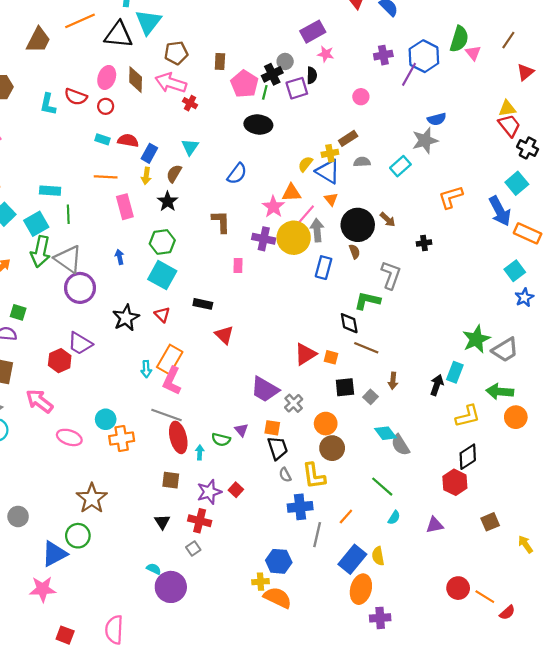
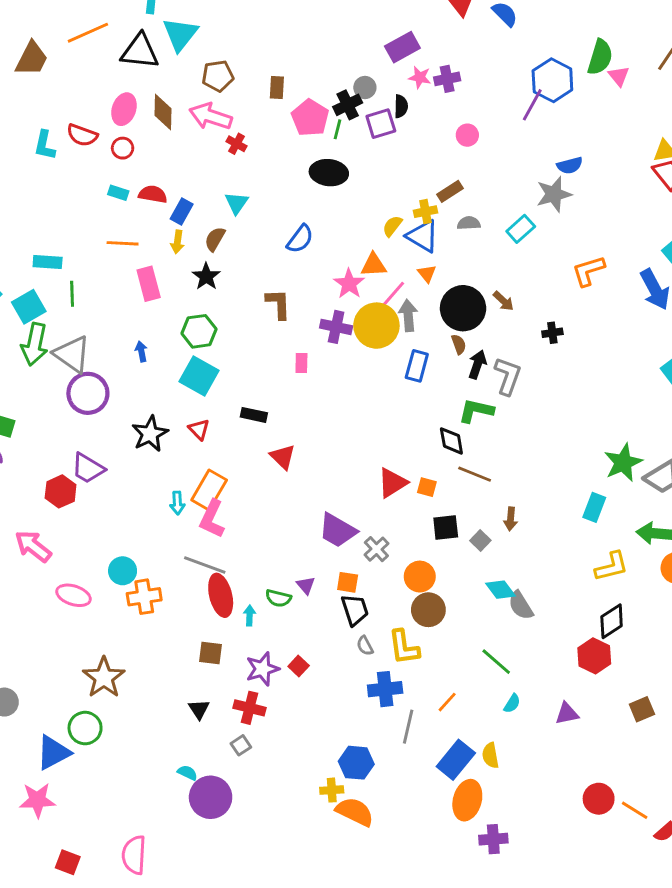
purple cross: (383, 55) -> (447, 79), moved
black arrow: (437, 385) -> (477, 364), moved

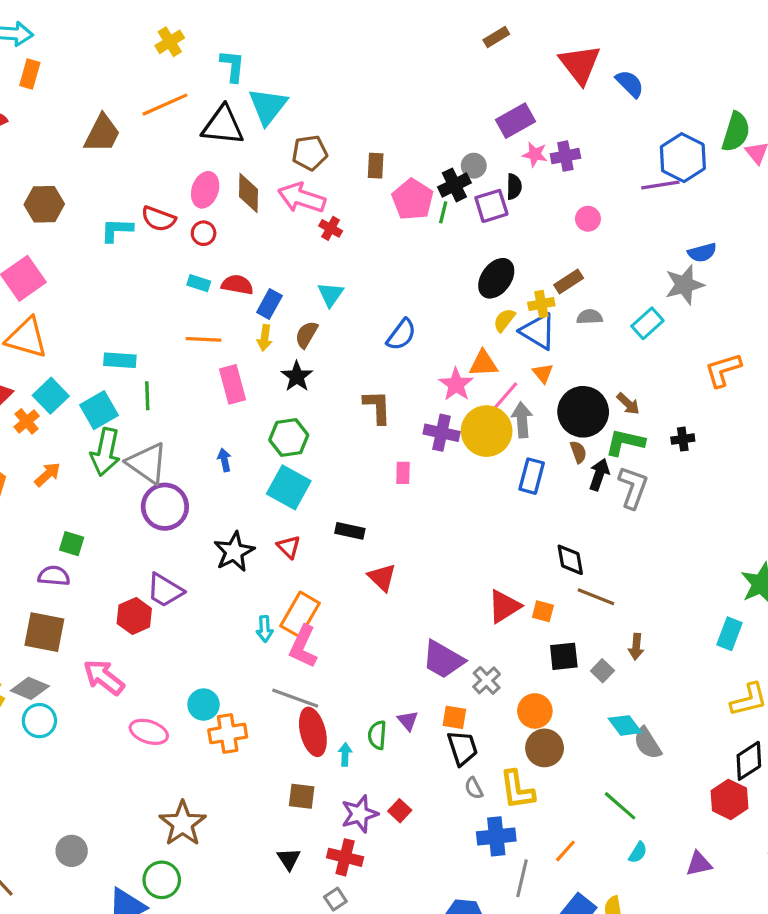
purple line: (532, 105) -> (660, 185), turned 52
cyan L-shape: (45, 145) -> (117, 230), turned 80
black ellipse: (329, 173) -> (496, 278), moved, turned -60
green L-shape: (476, 411) -> (625, 442), moved
green semicircle: (278, 598) -> (377, 735), turned 80

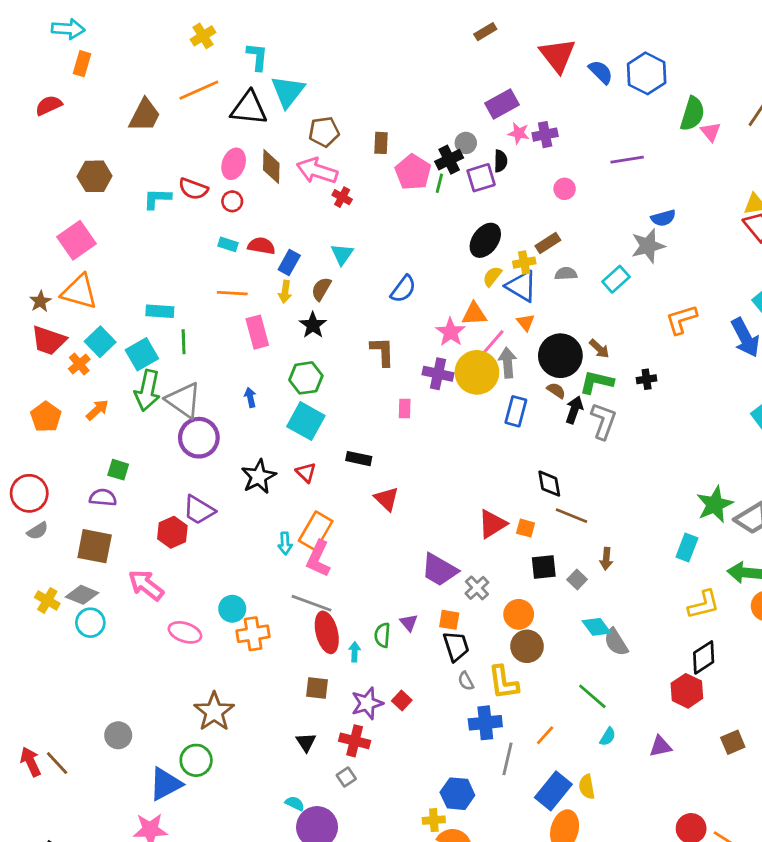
blue hexagon: (683, 158) -> (647, 73), moved
brown semicircle: (578, 452) -> (556, 390), turned -36

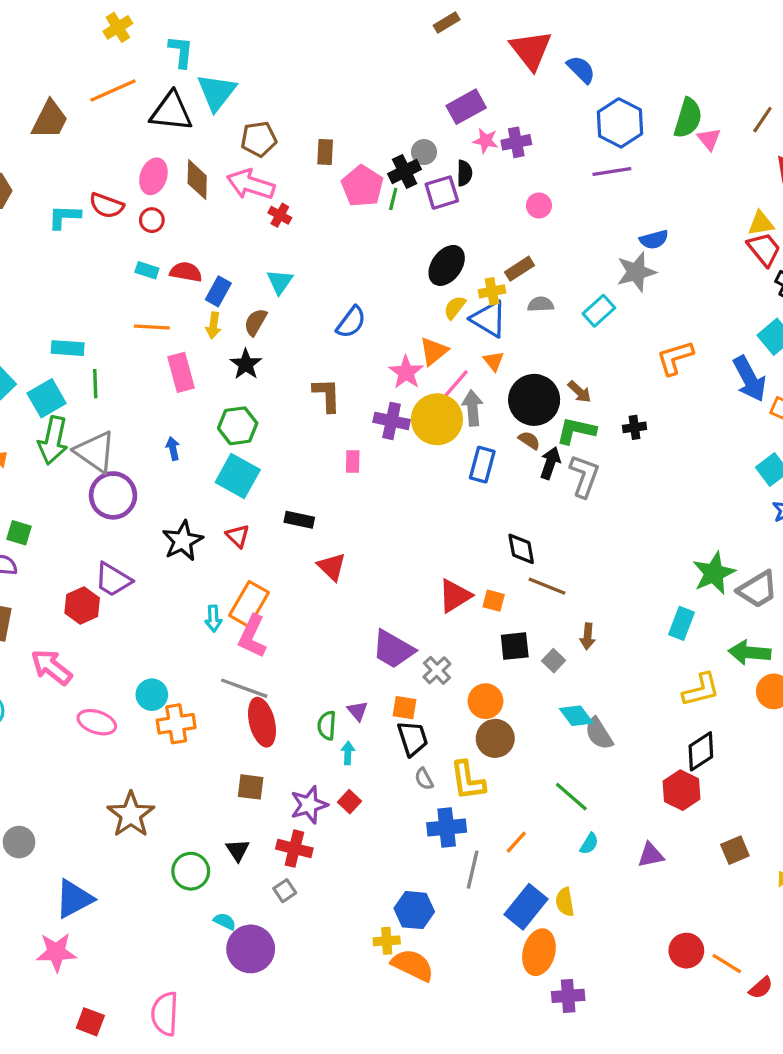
blue hexagon: (647, 73) -> (620, 123), moved
orange triangle: (474, 314) -> (434, 351), turned -36
cyan arrow: (355, 652) -> (348, 753), moved
green circle: (196, 760) -> (191, 871), moved

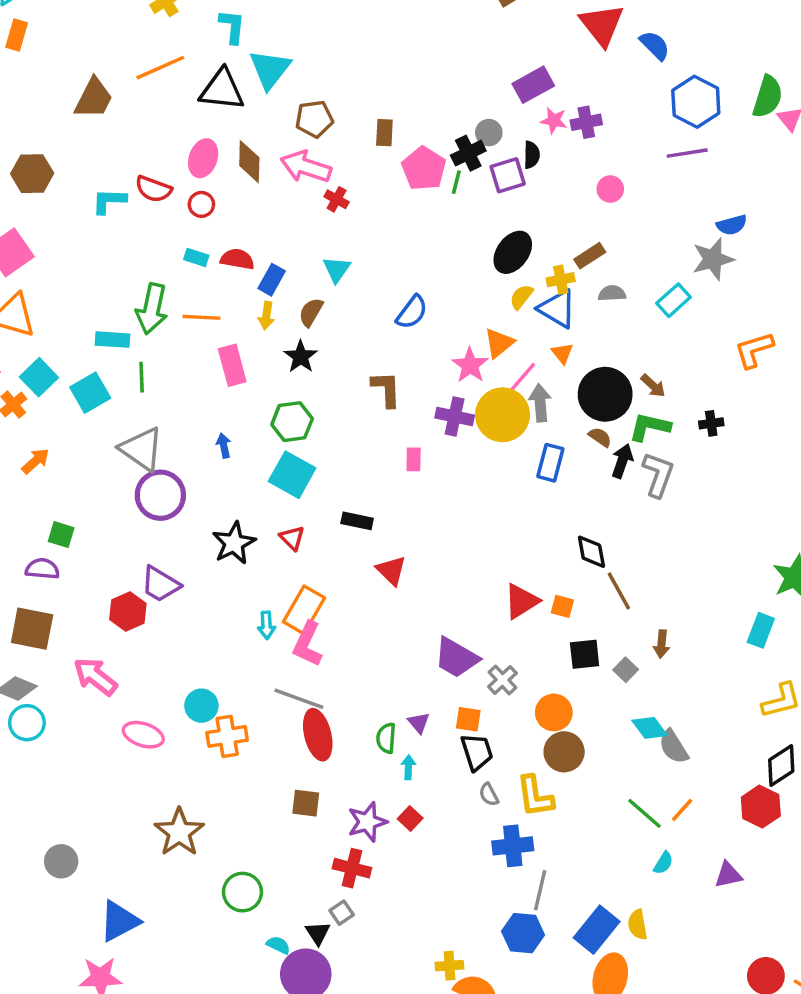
green arrow: (53, 440) -> (152, 309), moved
brown line: (547, 586) -> (619, 591), turned 39
orange line: (516, 842) -> (682, 810), moved
black triangle: (238, 850) -> (318, 933), moved
blue hexagon: (414, 910) -> (523, 933), moved

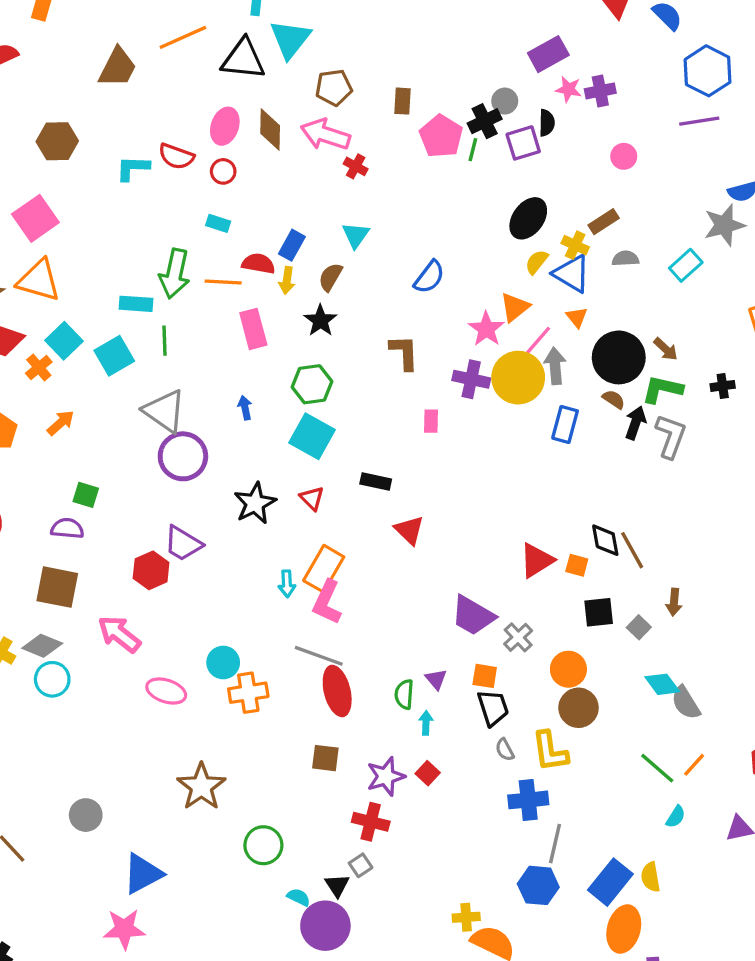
red semicircle: (237, 259) -> (258, 264), moved
yellow cross: (561, 280) -> (575, 245), turned 36
black diamond: (591, 552) -> (605, 540), moved

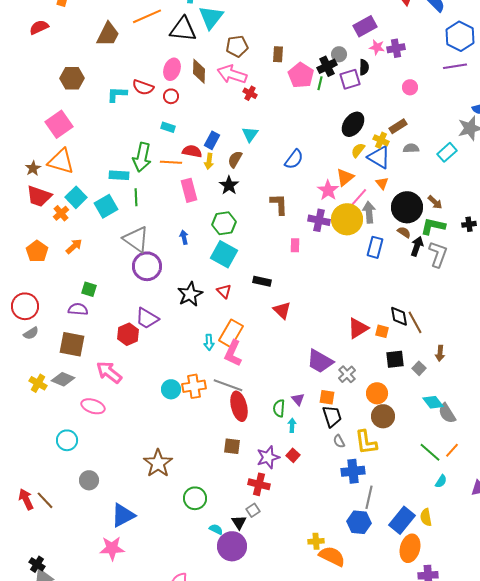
cyan circle: (52, 679) -> (67, 440), moved
pink ellipse: (166, 691) -> (93, 406), moved
orange cross: (248, 693) -> (194, 386), moved

